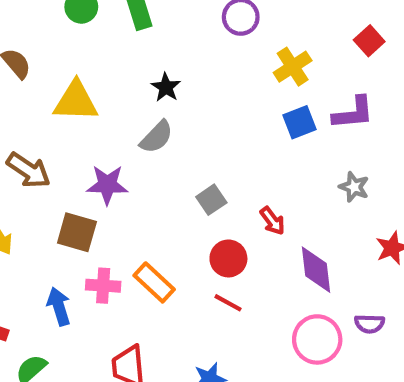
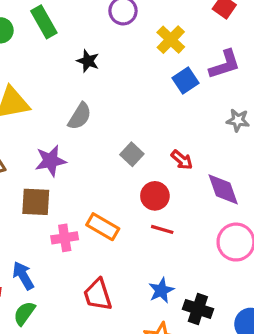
black star: (166, 87) -> (88, 61), moved
blue arrow: (59, 306) -> (23, 276), moved

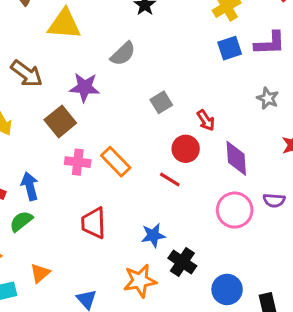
red circle: (155, 196) -> (186, 149), moved
brown square: (36, 202) -> (60, 121), turned 32

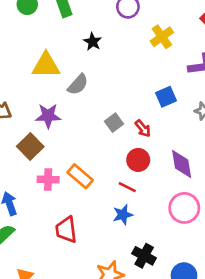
yellow triangle: (64, 24) -> (46, 65), moved
blue square: (230, 48) -> (166, 97), moved
red arrow: (206, 120) -> (143, 128), moved
blue star: (153, 235) -> (123, 215), moved

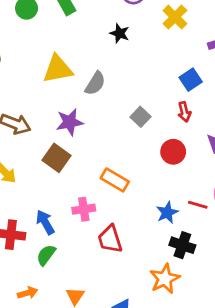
black star: (93, 42) -> (120, 33), moved
red arrow: (143, 128) -> (184, 112), moved, turned 36
pink cross: (48, 179) -> (84, 209), moved
red line: (127, 187) -> (198, 205), moved
black cross: (144, 256) -> (182, 245), moved

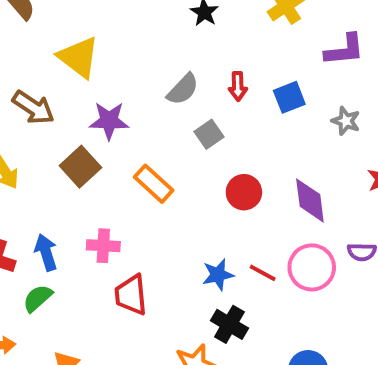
yellow triangle: (58, 69) -> (79, 57), moved, turned 36
gray semicircle: (95, 83) -> (183, 89), moved
red arrow: (184, 112) -> (238, 86), moved
orange rectangle: (115, 180) -> (154, 184), moved

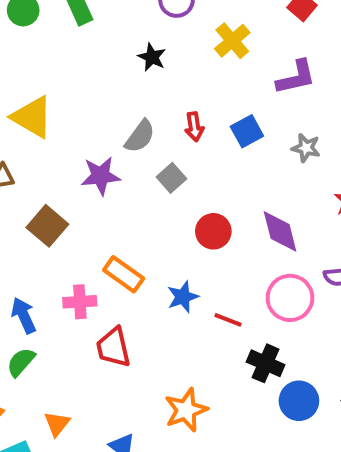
purple star: (109, 121) -> (101, 176), moved
orange rectangle: (154, 184) -> (124, 274), moved
red line: (263, 273) -> (228, 320), moved
blue star: (218, 275) -> (183, 297), moved
black cross: (229, 324) -> (266, 363), moved

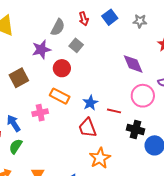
brown square: (47, 226) -> (19, 78), turned 30
red circle: (213, 231) -> (62, 68), moved
red trapezoid: (113, 347) -> (87, 128), moved

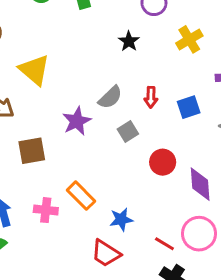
purple star: (41, 49) -> (77, 121), turned -30
red circle: (62, 68) -> (163, 162), moved
red line: (114, 111) -> (164, 244), moved
red trapezoid: (87, 128) -> (106, 253), turned -55

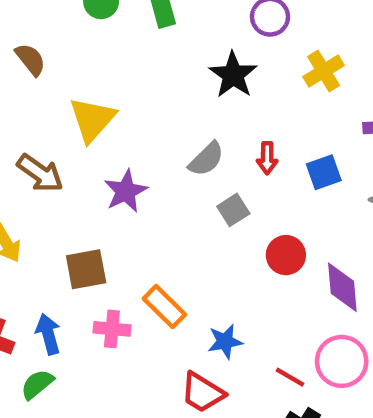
black star: (129, 41) -> (233, 75), size x1.5
yellow triangle: (34, 70) -> (92, 119), turned 32
purple star: (77, 121) -> (126, 191), moved
brown square: (32, 151) -> (86, 269), moved

